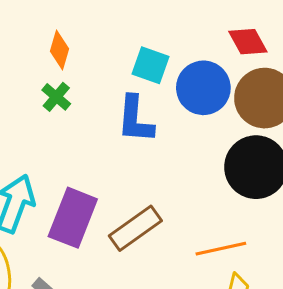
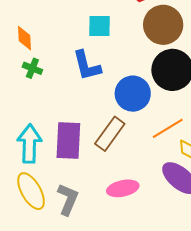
cyan square: (150, 65) -> (100, 26), moved
blue circle: (203, 88) -> (133, 94), moved

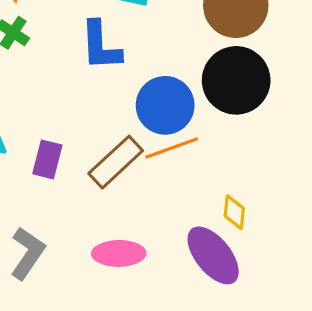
orange line: (168, 128) -> (172, 148), moved
purple rectangle: (68, 140) -> (47, 159), size x0.6

